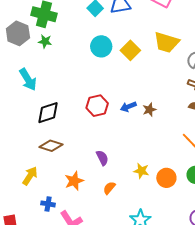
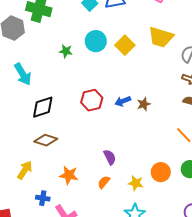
green star: (45, 41) -> (66, 51), moved
purple semicircle: (102, 158) -> (110, 157), moved
yellow star: (141, 171) -> (136, 183), moved
orange star: (74, 181) -> (69, 175), turned 30

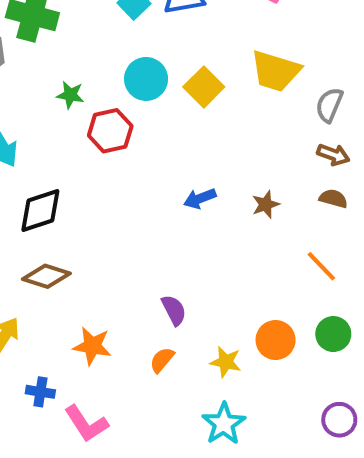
green star: (66, 51) -> (70, 95), moved
red hexagon: (92, 100) -> (110, 131), moved
brown star: (144, 104) -> (266, 204), moved

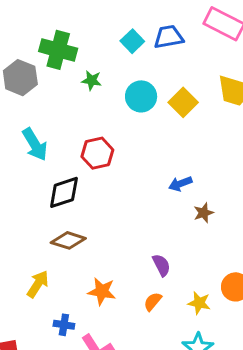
green star: (70, 95) -> (92, 80), moved
red hexagon: (110, 131) -> (97, 153), moved
brown star: (266, 204) -> (204, 213), moved

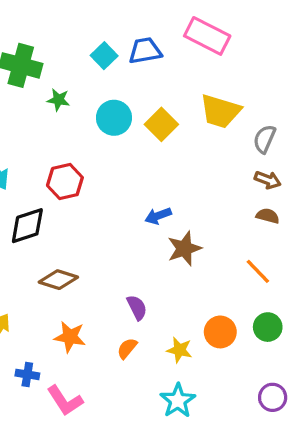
brown star: (204, 213) -> (184, 249), size x1.5
brown diamond: (68, 240) -> (58, 280), moved

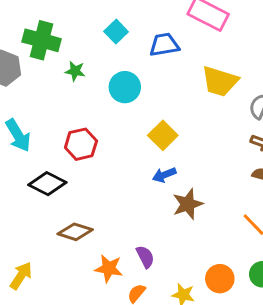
blue trapezoid: (145, 51) -> (164, 45), moved
yellow square: (161, 124) -> (163, 135), moved
black diamond: (27, 226) -> (47, 184), turned 45
orange star: (70, 337) -> (109, 268), moved

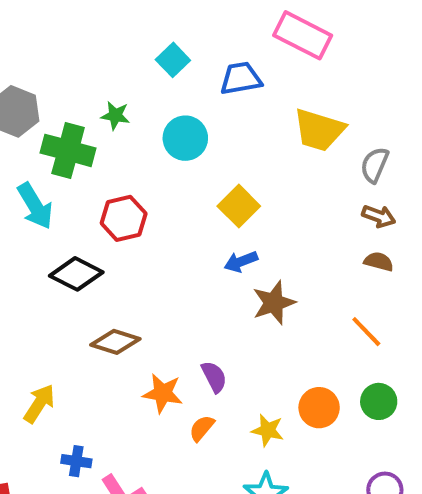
green cross: (41, 40) -> (68, 150), moved

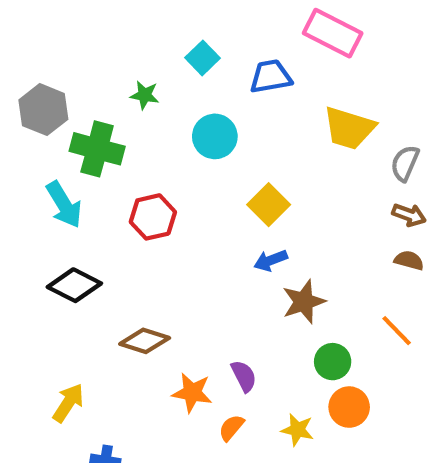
green star: (115, 115) -> (145, 95), moved
black diamond: (76, 274) -> (74, 285), moved
green circle: (379, 401) -> (333, 362), moved

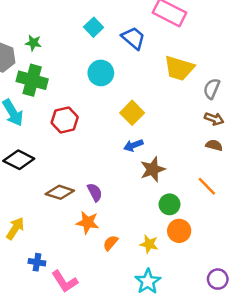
blue trapezoid: (271, 77) -> (133, 38), turned 50
green star: (145, 95) -> (33, 43), moved
purple semicircle: (244, 376) -> (95, 192), moved

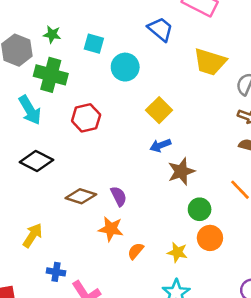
cyan square: (94, 27) -> (94, 44), moved, turned -30

